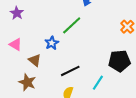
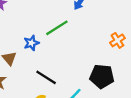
black line: (70, 71) -> (46, 77), turned 48

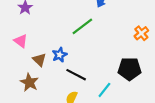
blue star: (31, 43) -> (60, 55), moved

